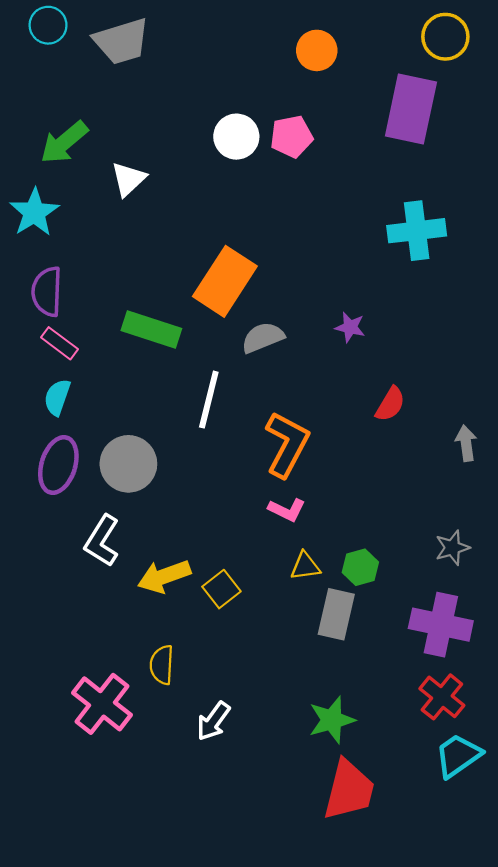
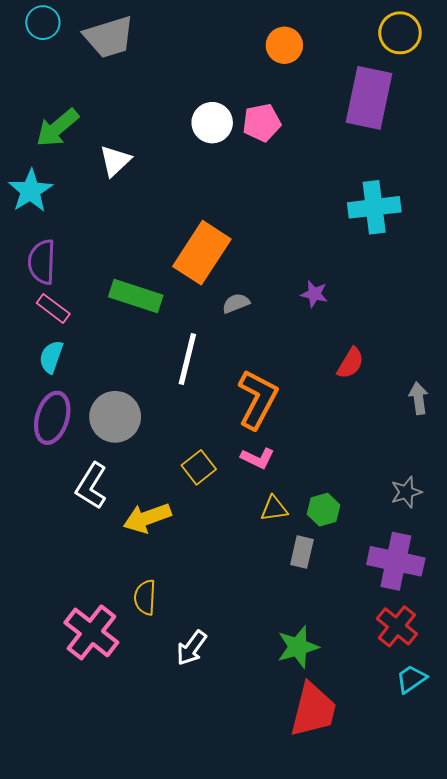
gray semicircle: (263, 338) -> (236, 303), size x0.7
yellow square: (221, 589) -> (199, 467), moved
gray rectangle: (336, 614) -> (302, 552), size x0.7
cyan trapezoid: (458, 756) -> (411, 679), size x0.7

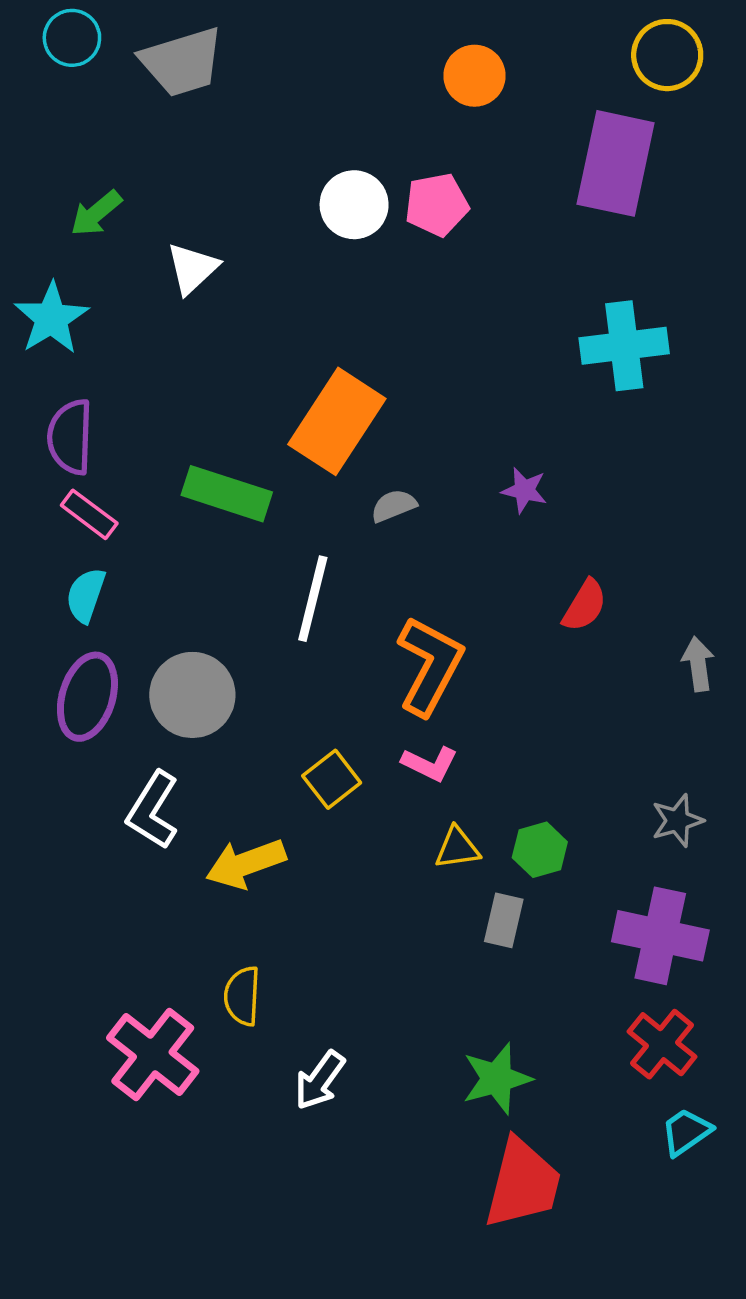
green arrow: (57, 128) -> (96, 213), size x0.7

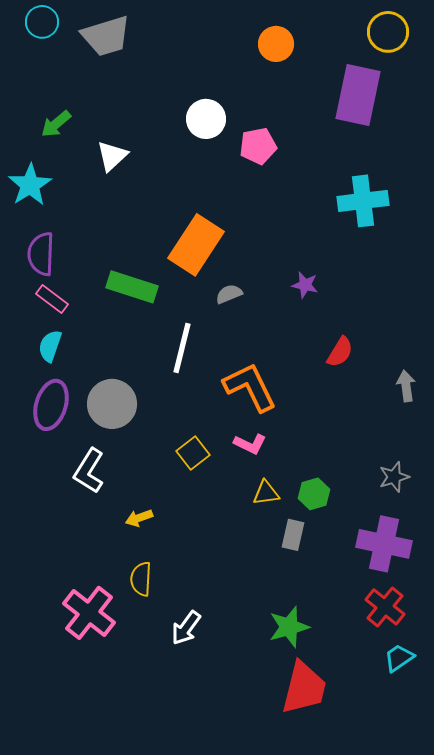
pink pentagon: (437, 205) -> (258, 146), moved
orange L-shape: (430, 666) -> (250, 387), turned -54
yellow arrow: (246, 864) -> (139, 518), moved, size x0.6

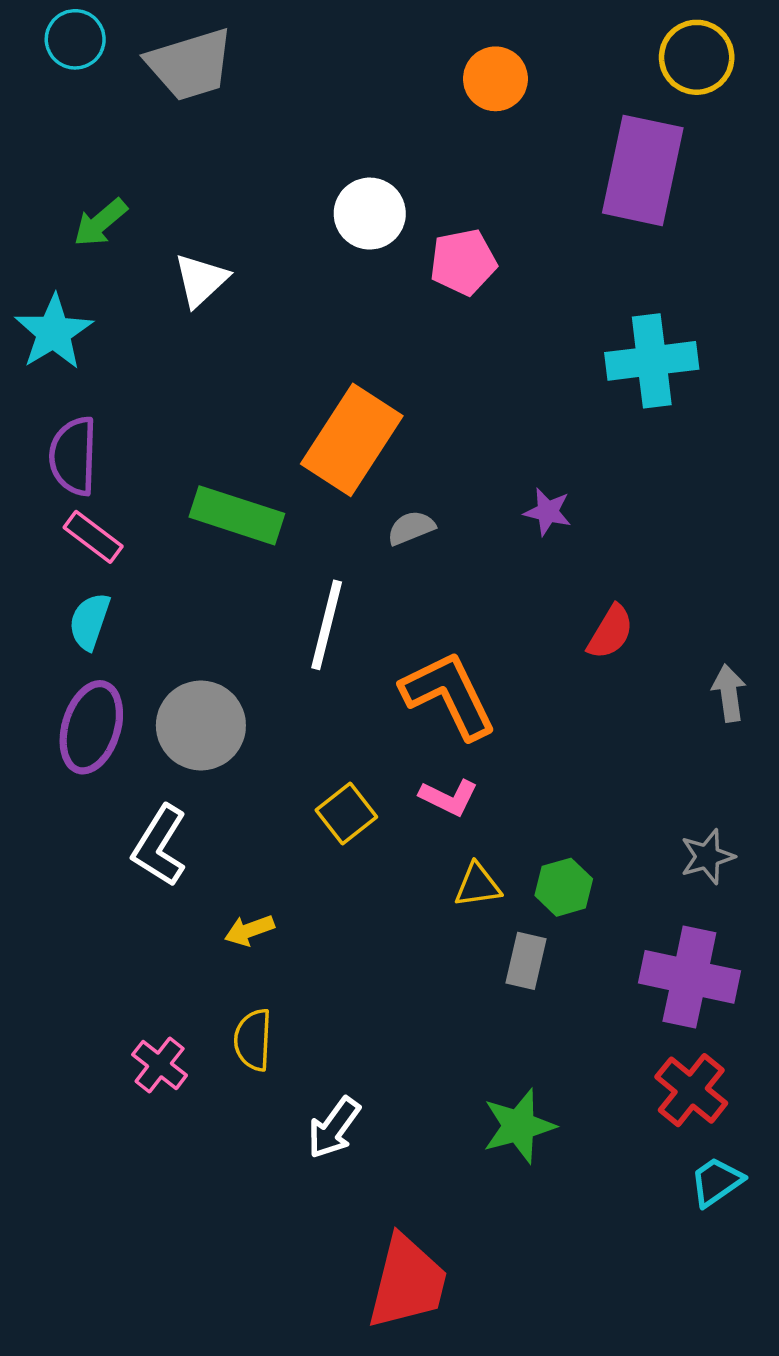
pink cross: (89, 613) -> (160, 1065), moved, size x0.6
red trapezoid: (304, 688) -> (407, 1282), moved

